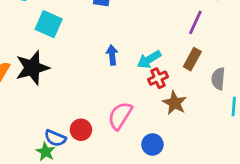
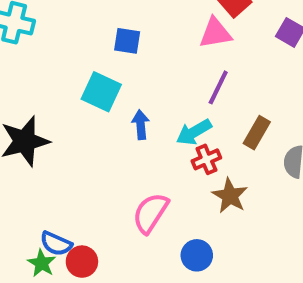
purple line: (195, 22) -> (218, 87), moved
cyan square: (49, 24) -> (101, 92), moved
red circle: (81, 130) -> (82, 262), moved

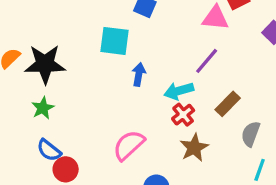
cyan square: (101, 92) -> (115, 41), turned -32
red cross: (206, 159) -> (183, 115), turned -30
green star: (42, 263) -> (43, 108), moved

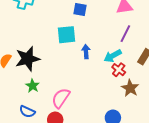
pink semicircle: (129, 145) -> (61, 98), moved
blue semicircle: (49, 150) -> (27, 112), moved

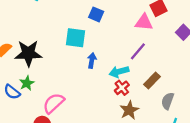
blue semicircle: (27, 112) -> (12, 92), moved

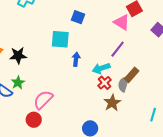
pink triangle: (144, 22) -> (122, 22), turned 30
black star: (28, 53) -> (18, 55), size x0.7
gray semicircle: (168, 101) -> (124, 84), moved

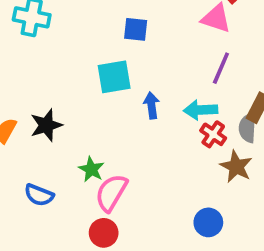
cyan arrow: (101, 68) -> (201, 110), turned 30
green star: (18, 83) -> (91, 169), moved

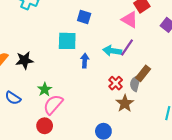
cyan arrow: (201, 110) -> (112, 51), moved

